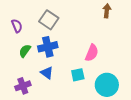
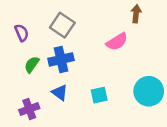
pink semicircle: (92, 53) -> (117, 42), moved, turned 36
cyan circle: (107, 85) -> (149, 91), moved

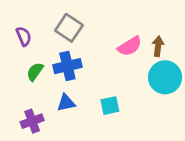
brown arrow: (136, 14) -> (158, 46), moved
cyan circle: (149, 91) -> (165, 77), moved
blue triangle: (60, 93) -> (66, 103), turned -48

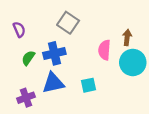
gray square: (69, 28) -> (68, 23), moved
pink semicircle: (130, 46) -> (104, 50), moved, turned 126
blue triangle: (66, 103) -> (53, 83), size x1.5

